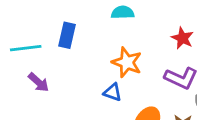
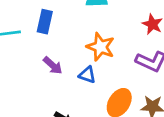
purple arrow: (38, 82) -> (53, 65), moved

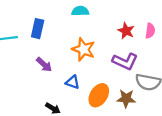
blue triangle: (87, 75) -> (73, 82), moved

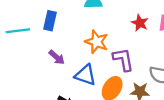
purple L-shape: (125, 61) -> (123, 59), moved, turned -125
blue triangle: (73, 82) -> (86, 75), size x1.5

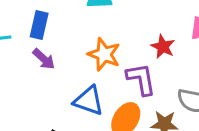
red star: (140, 23) -> (163, 47), moved
purple arrow: (57, 57) -> (44, 59), moved

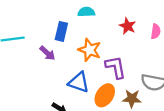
blue rectangle: (39, 25) -> (61, 31), moved
red star: (163, 47) -> (128, 26), moved

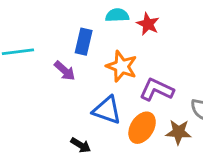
red star: (128, 26) -> (148, 24), moved
purple L-shape: (116, 67) -> (157, 90), turned -55

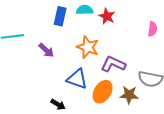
blue rectangle: (84, 42) -> (60, 16), moved

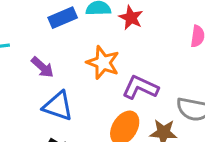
blue rectangle: (60, 16) -> (63, 18), turned 54
blue triangle: (77, 79) -> (58, 106), moved

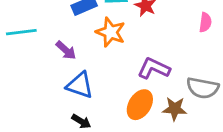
orange star: (103, 63) -> (111, 32), moved

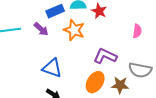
pink semicircle: (205, 22) -> (137, 31), moved
purple arrow: (66, 50) -> (41, 29), moved

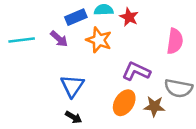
pink semicircle: (137, 31) -> (175, 41), size x1.5
blue triangle: (52, 68) -> (72, 86), turned 45

